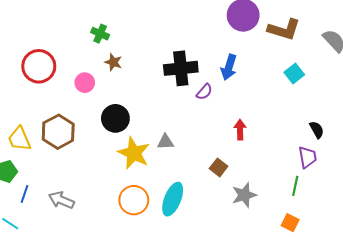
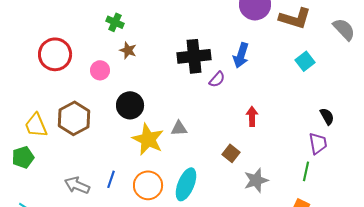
blue line: (24, 194) -> (111, 179), moved

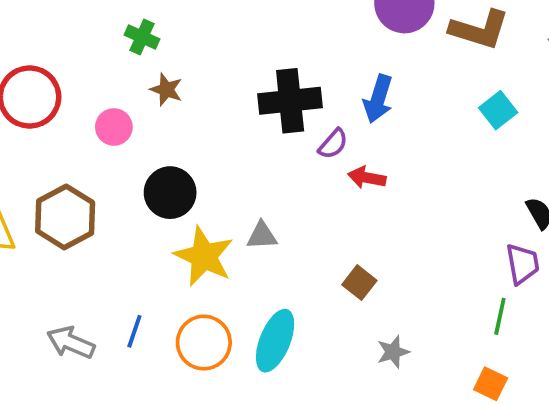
red arrow: (252, 116) -> (367, 178), moved, turned -78
gray star: (256, 180) -> (393, 352), moved, size x0.7

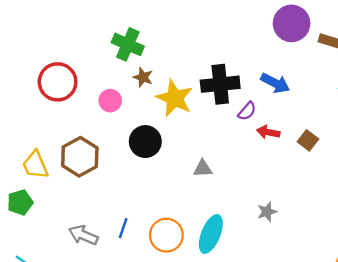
green cross: (142, 37) -> (128, 44), size x1.5
blue arrow: (378, 99) -> (275, 83), turned -80
yellow star: (204, 256) -> (175, 98), moved
brown square: (359, 283) -> (308, 140), moved
gray star: (393, 352) -> (267, 212), moved

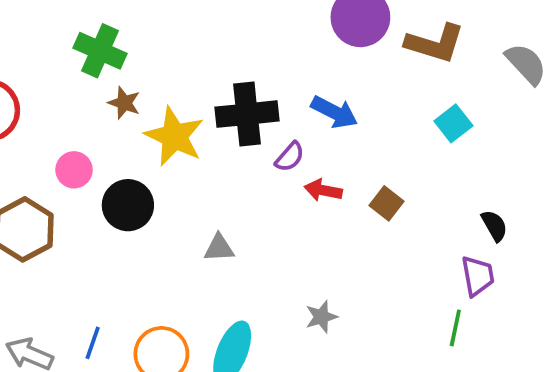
pink circle: (110, 101) -> (74, 170), moved

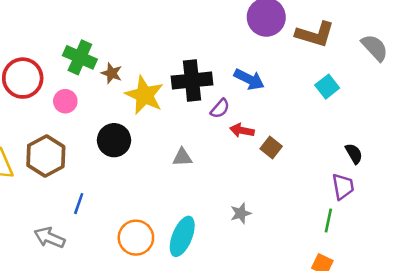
green cross: (100, 51) -> (80, 57), moved
pink circle: (74, 170) -> (65, 101), moved
brown square: (386, 203) -> (271, 147), moved
gray triangle: (219, 248) -> (182, 157), moved
blue line: (93, 343) -> (79, 204), moved

